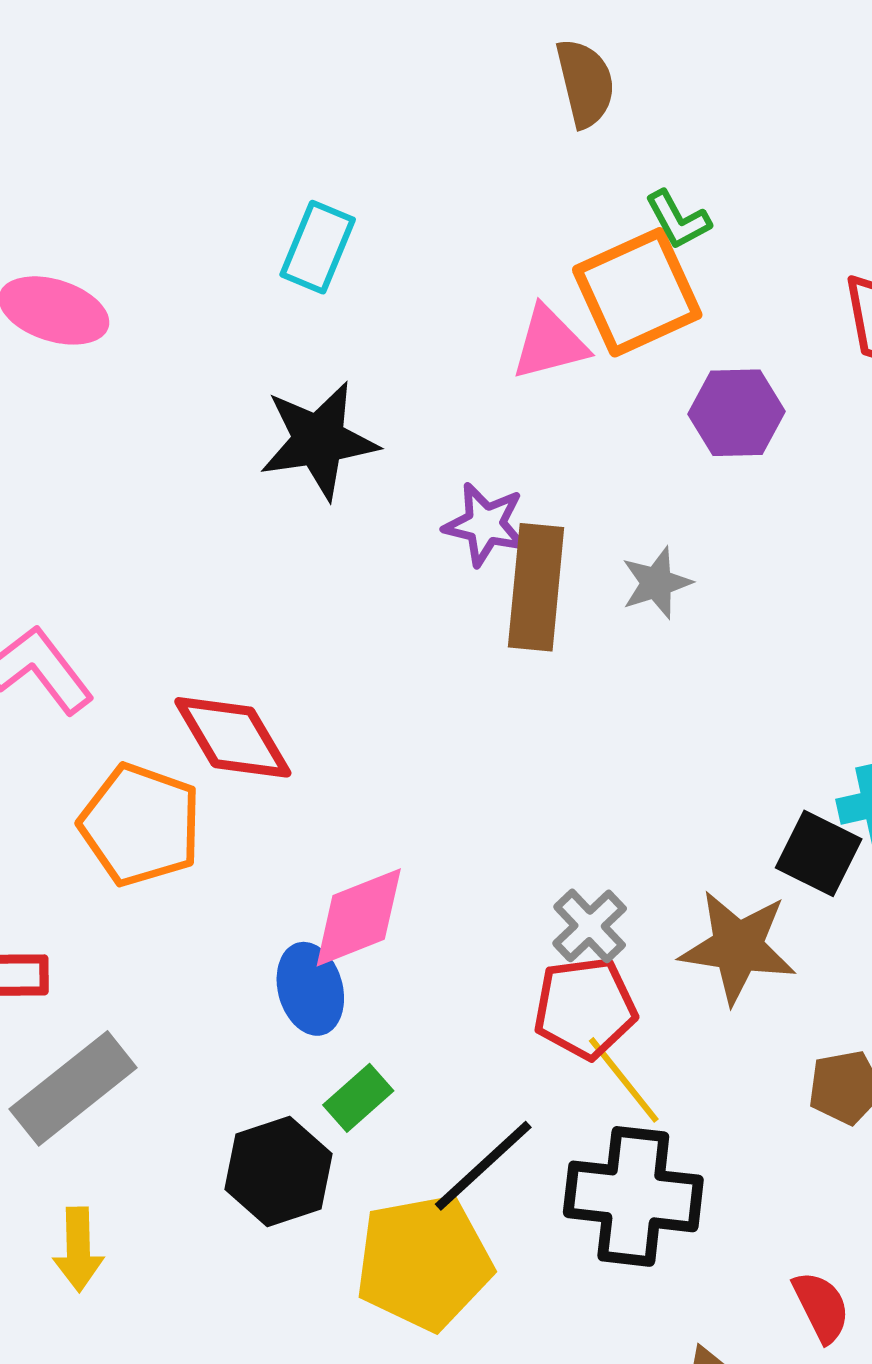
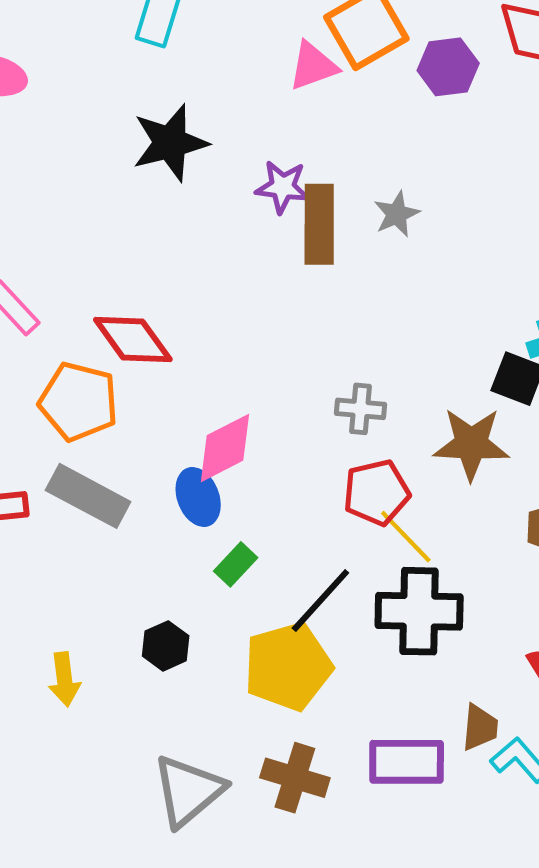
purple hexagon: (736, 413) -> (448, 67), moved
gray cross: (590, 926) -> (360, 409), moved, turned -36
gray rectangle: (73, 1088) -> (88, 496), moved, turned 72
black hexagon: (278, 1171) -> (166, 646), moved, size x0.7

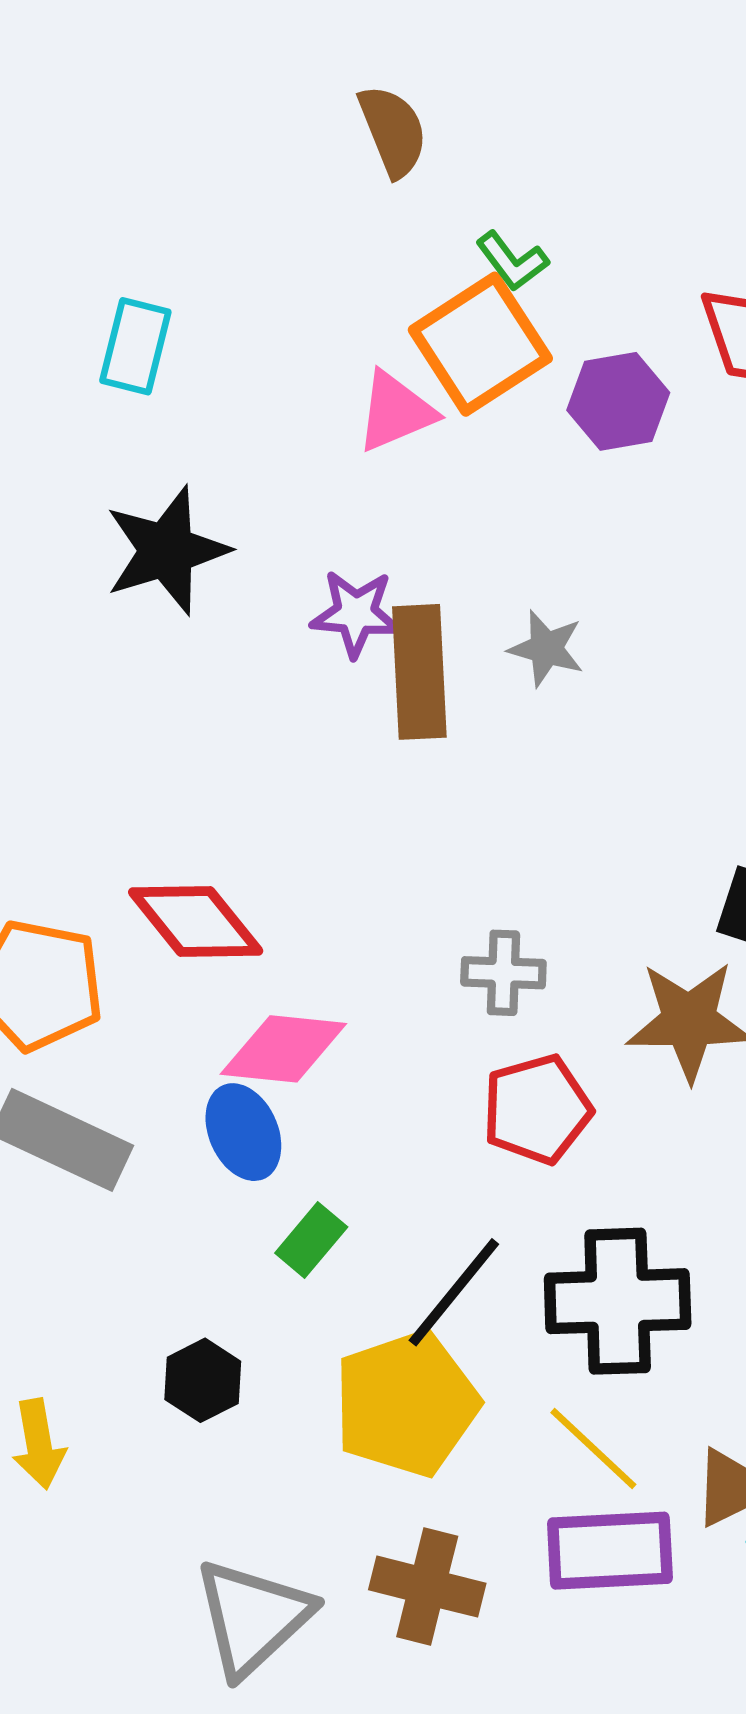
gray star: (397, 214) -> (546, 649), turned -30
red diamond: (133, 339) -> (196, 921), moved
pink diamond: (225, 448) -> (283, 1049), turned 36
yellow line: (406, 537) -> (593, 1449), moved

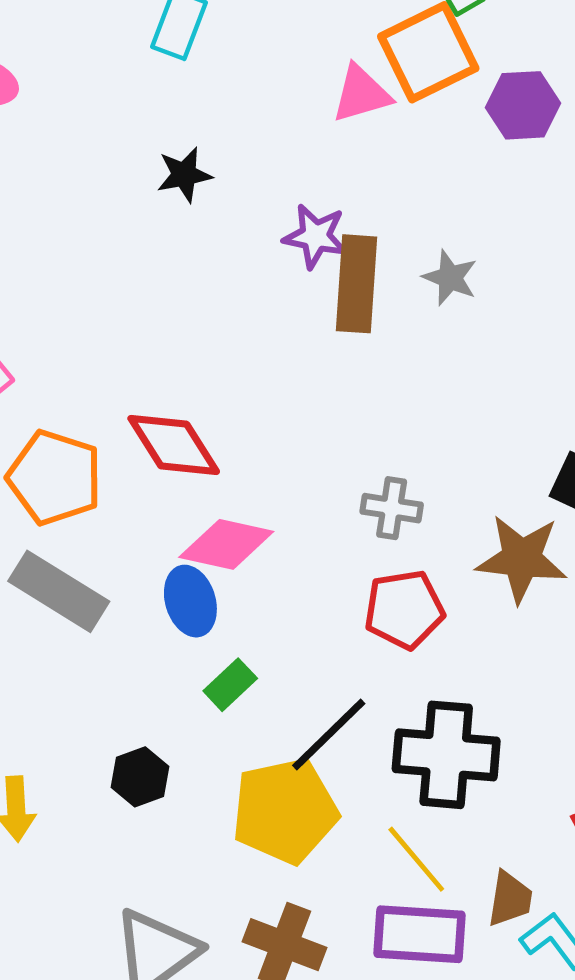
black star: (167, 550) -> (184, 175), size x0.6

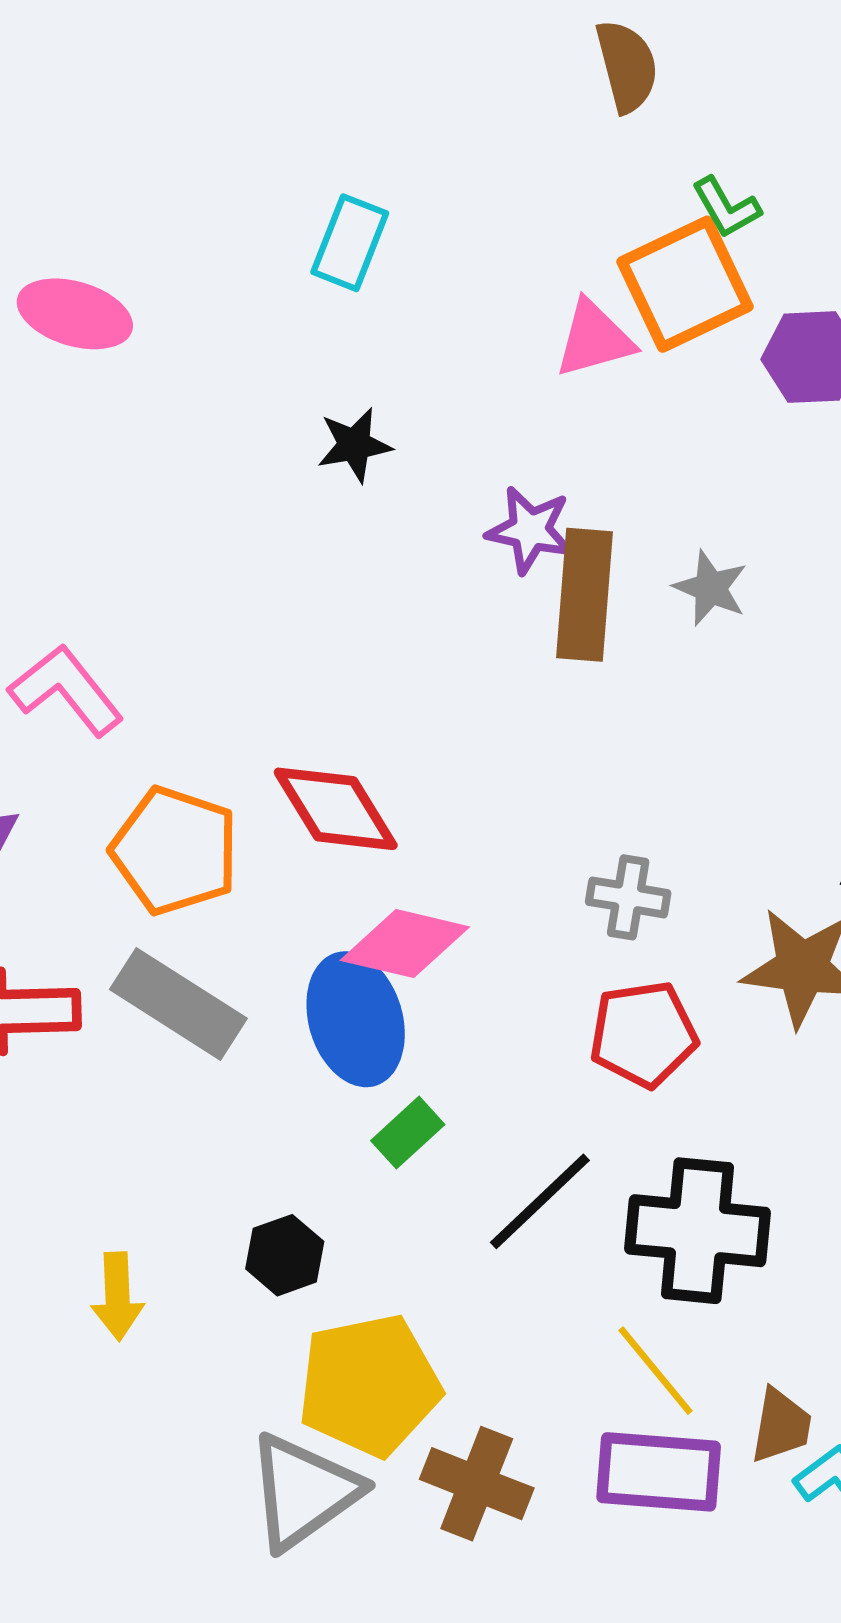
blue ellipse: (190, 601) -> (356, 1019), size x1.4
yellow pentagon: (285, 811) -> (369, 1385), moved

